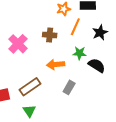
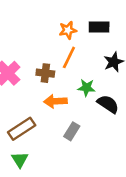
orange line: (75, 27) -> (69, 57), moved
brown cross: (50, 35) -> (45, 73), moved

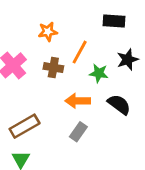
orange star: (68, 30) -> (48, 32), moved
green star: (86, 88) -> (99, 73), moved
orange arrow: (55, 101) -> (78, 101), moved

